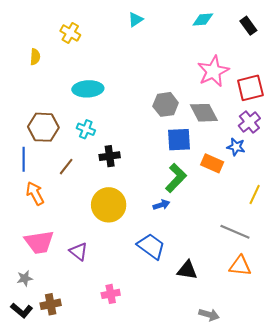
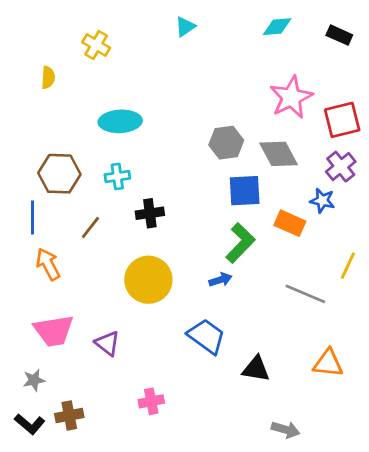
black rectangle: (248, 26) -> (339, 35), turned -30
cyan cross: (86, 129) -> (117, 177), turned -30
gray line: (235, 232) -> (305, 294), moved

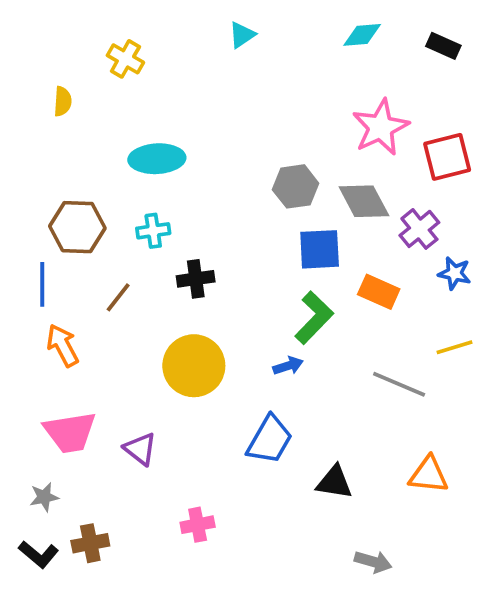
purple cross: (341, 167) -> (419, 229), moved
blue star: (322, 201) -> (455, 273), moved
yellow line: (348, 266) -> (455, 347), turned 48
blue trapezoid: (206, 336) -> (270, 440), turned 84

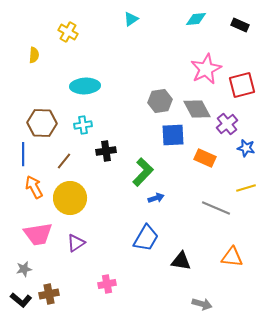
green L-shape: (314, 318) -> (143, 172), moved
yellow circle: (194, 366) -> (70, 198), moved
purple triangle: (140, 449) -> (76, 243), turned 48

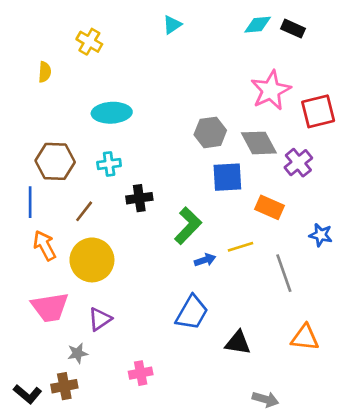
black rectangle: (240, 25) -> (293, 29), moved
blue star: (246, 148) -> (321, 235), moved
yellow line: (246, 188) -> (241, 247), moved
gray line: (216, 208) -> (284, 273), turned 48
gray star: (24, 269) -> (77, 353), moved

